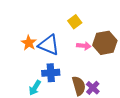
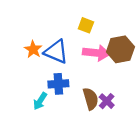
yellow square: (75, 22) -> (86, 25), turned -32
pink arrow: (84, 46) -> (96, 53), size x1.6

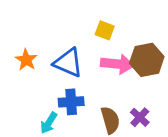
orange star: (33, 49) -> (26, 60), moved
purple cross: (107, 101) -> (140, 117), moved

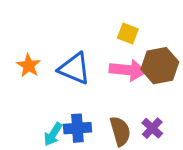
yellow square: (105, 30) -> (128, 33), moved
blue cross: (71, 102) -> (77, 128), moved

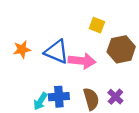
orange star: (29, 66) -> (22, 49), turned 30
pink arrow: (128, 70) -> (82, 61), moved

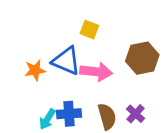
yellow square: (97, 25) -> (89, 30), moved
orange star: (22, 49) -> (35, 70), moved

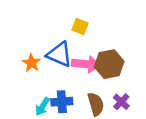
brown hexagon: (142, 58) -> (109, 64), moved
orange star: (35, 70) -> (31, 63), turned -30

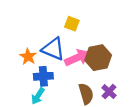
pink arrow: (86, 64) -> (77, 58), turned -30
blue cross: (62, 102) -> (43, 76), moved

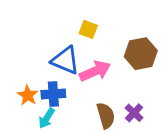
orange star: (28, 57) -> (28, 95), moved
brown hexagon: (98, 58) -> (141, 54), moved

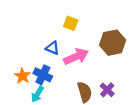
blue triangle: (65, 60) -> (52, 48), size x0.6
blue cross: (53, 94) -> (43, 75), turned 30

